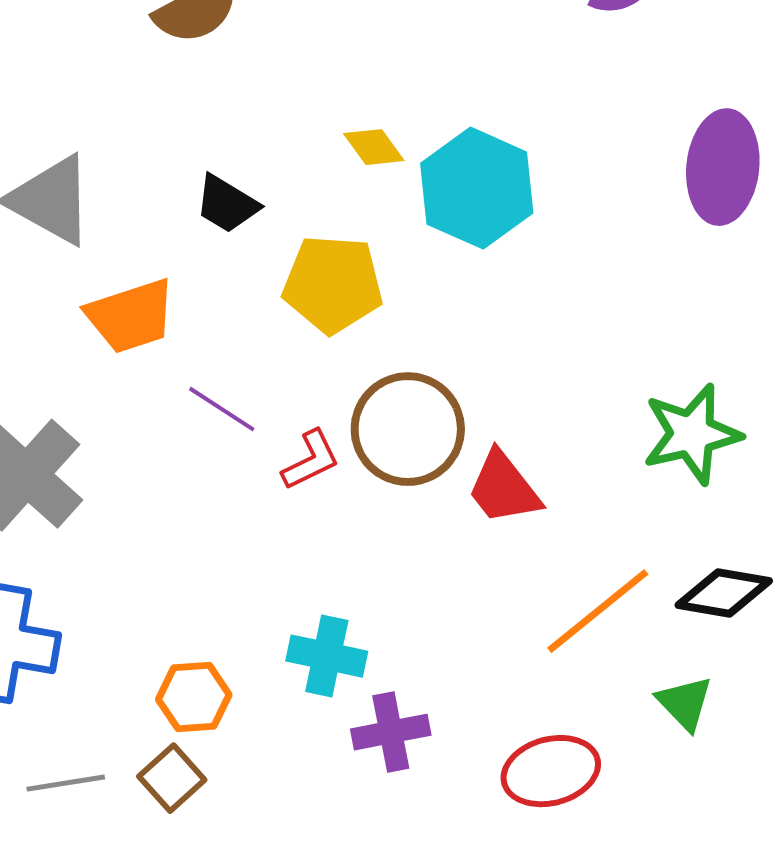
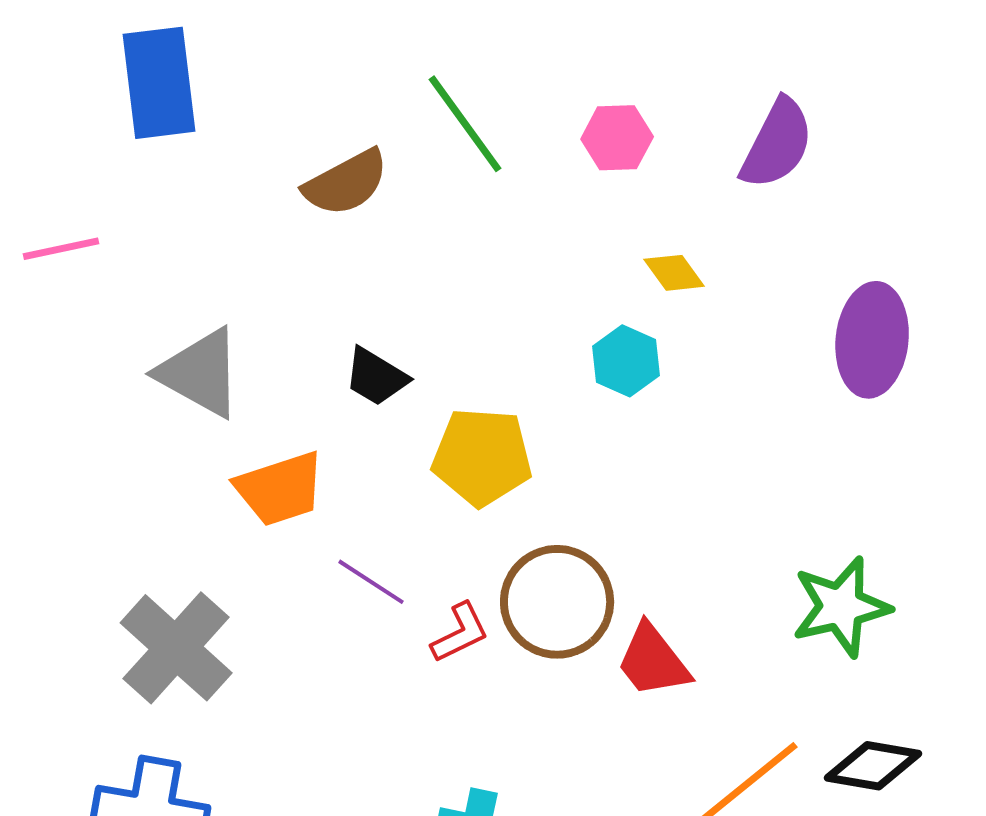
yellow diamond: (374, 147) -> (674, 273), moved
cyan hexagon: (477, 188) -> (626, 361), size x0.6

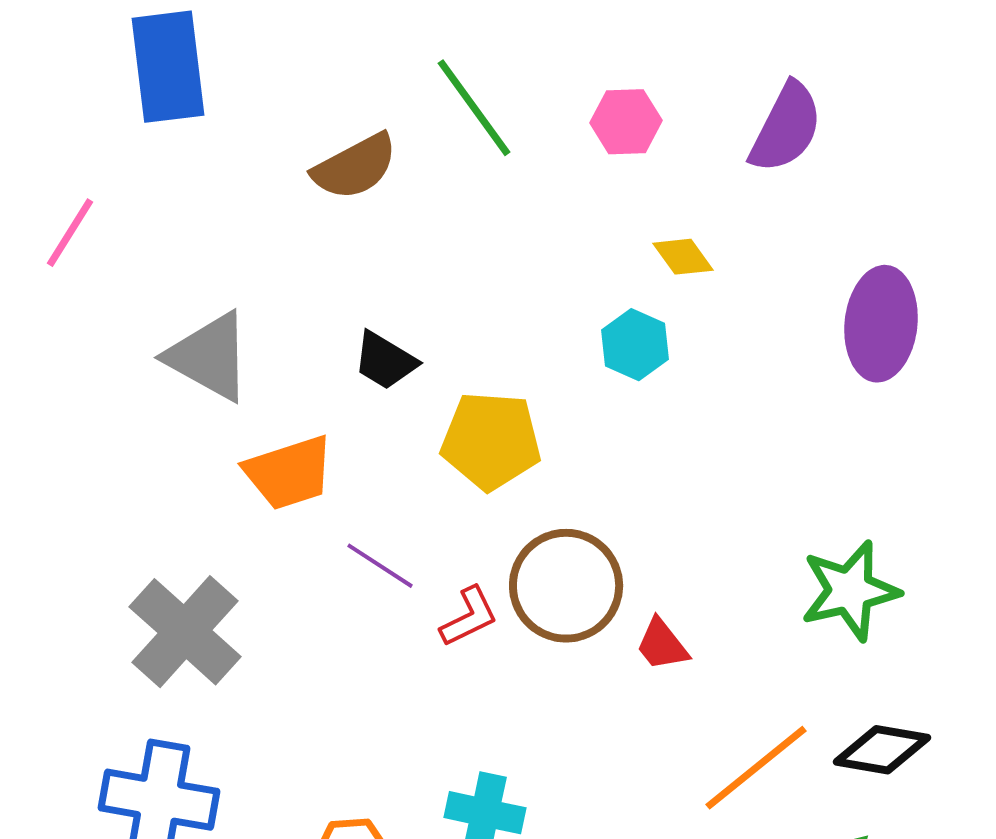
pink line: (61, 249) -> (70, 233), turned -46
red trapezoid: (653, 661) -> (662, 645), size x0.7

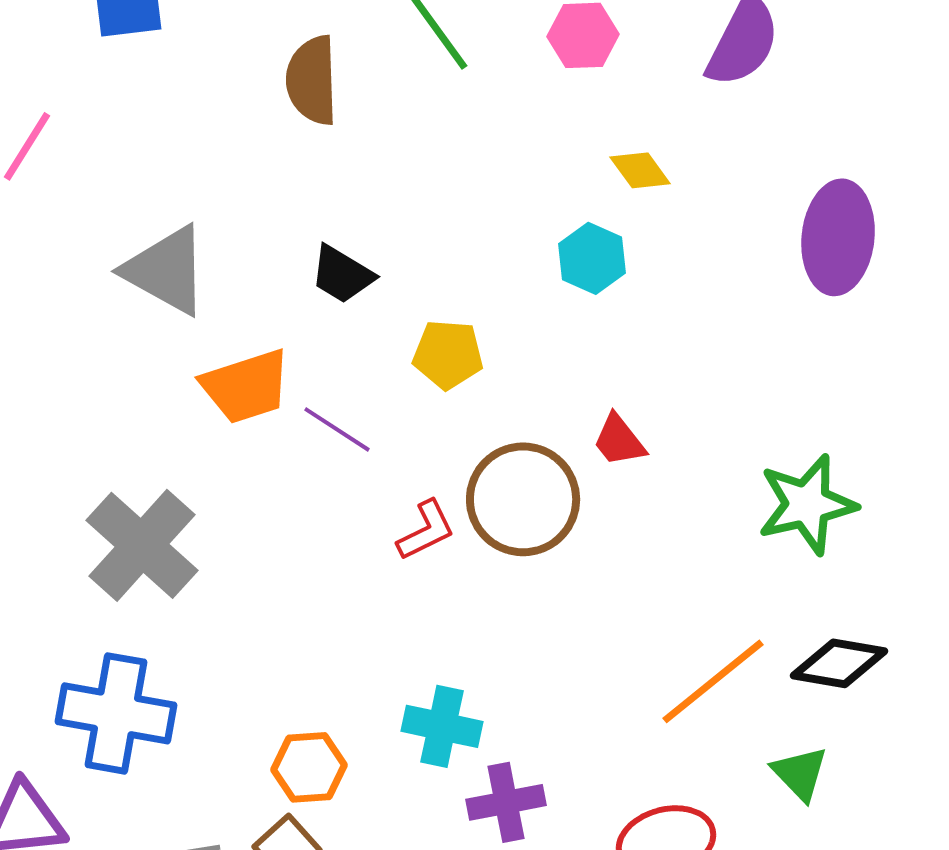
brown semicircle: (355, 167) -> (312, 80), turned 116
yellow pentagon: (491, 441) -> (448, 354), size x0.7
purple line: (380, 566) -> (337, 429), moved
red trapezoid: (662, 645) -> (619, 440), moved

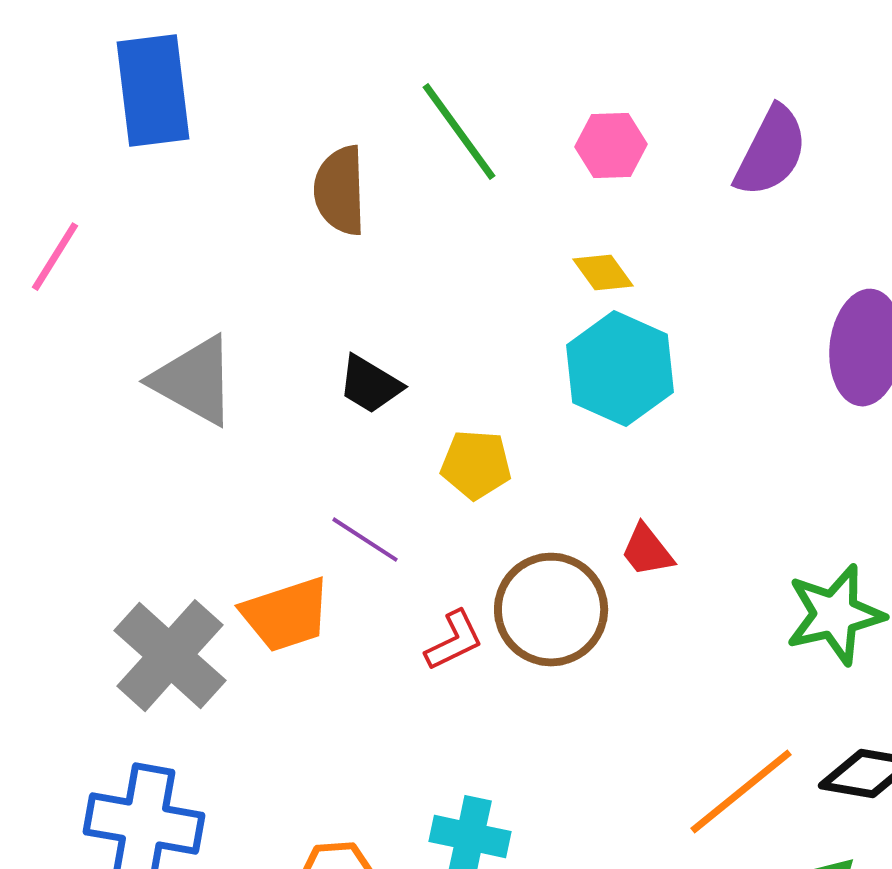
yellow diamond: (640, 170) -> (603, 273), moved
cyan hexagon: (592, 258) -> (620, 369), size x1.6
orange trapezoid: (246, 386) -> (286, 615), moved

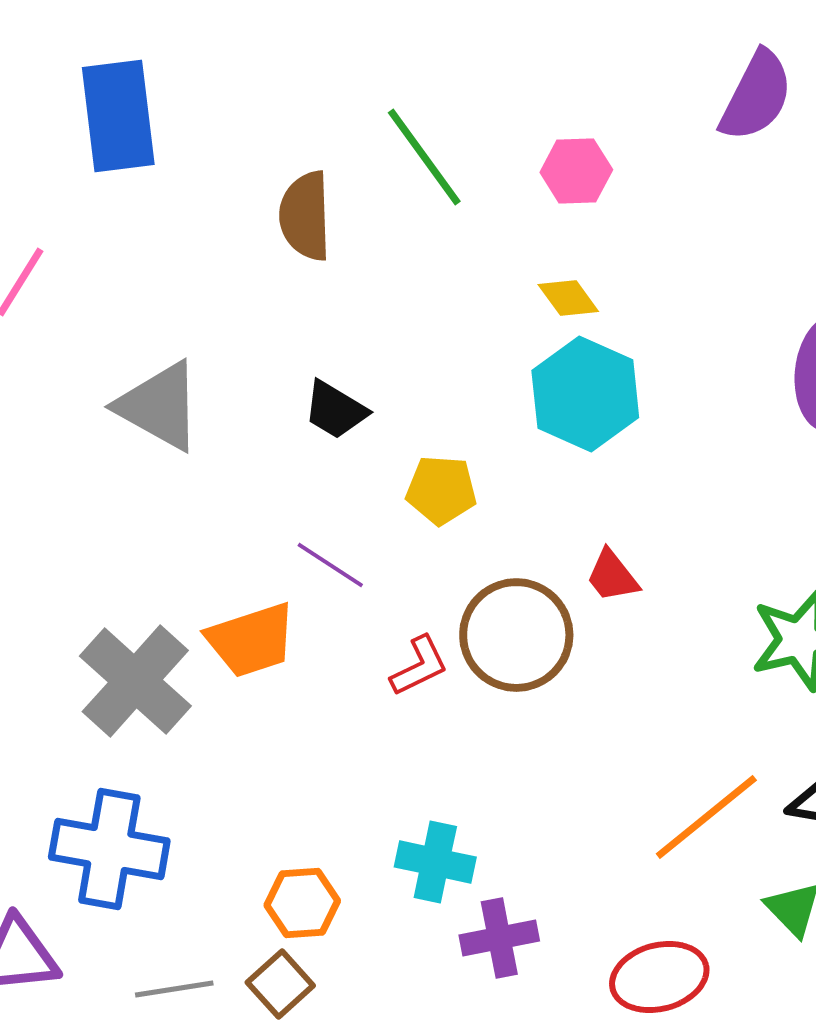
purple semicircle: (771, 152) -> (756, 96), moved

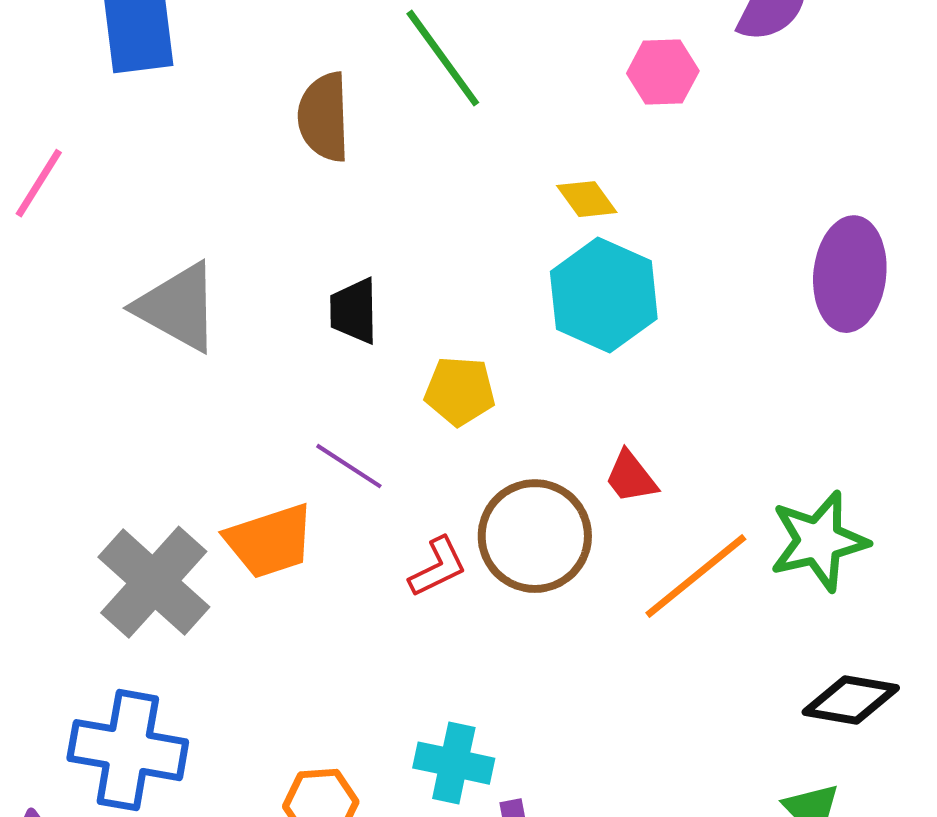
pink hexagon: (576, 171) -> (663, 72), moved
black trapezoid: (335, 410) -> (354, 311), turned 58
orange line: (706, 817) -> (696, 576), moved

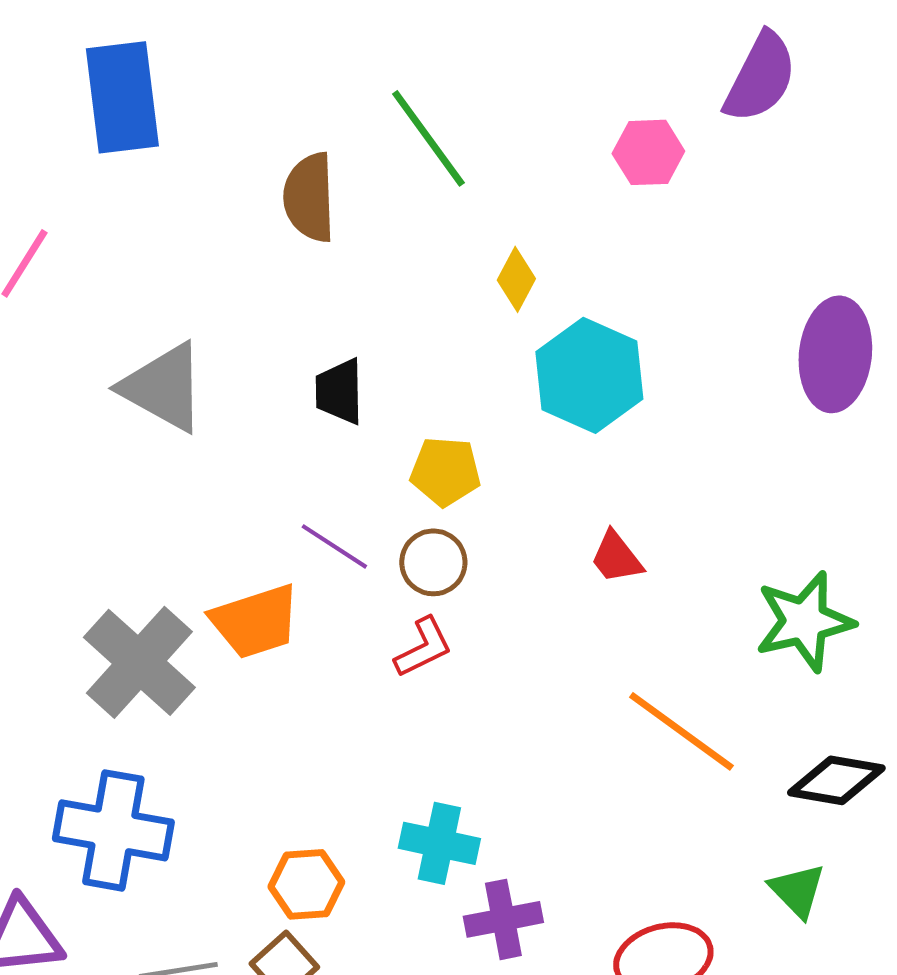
yellow diamond: (587, 199) -> (516, 279), moved, turned 64
brown circle: (535, 536) -> (433, 562), moved, size x0.6
orange line: (696, 576) -> (681, 731), moved, turned 75

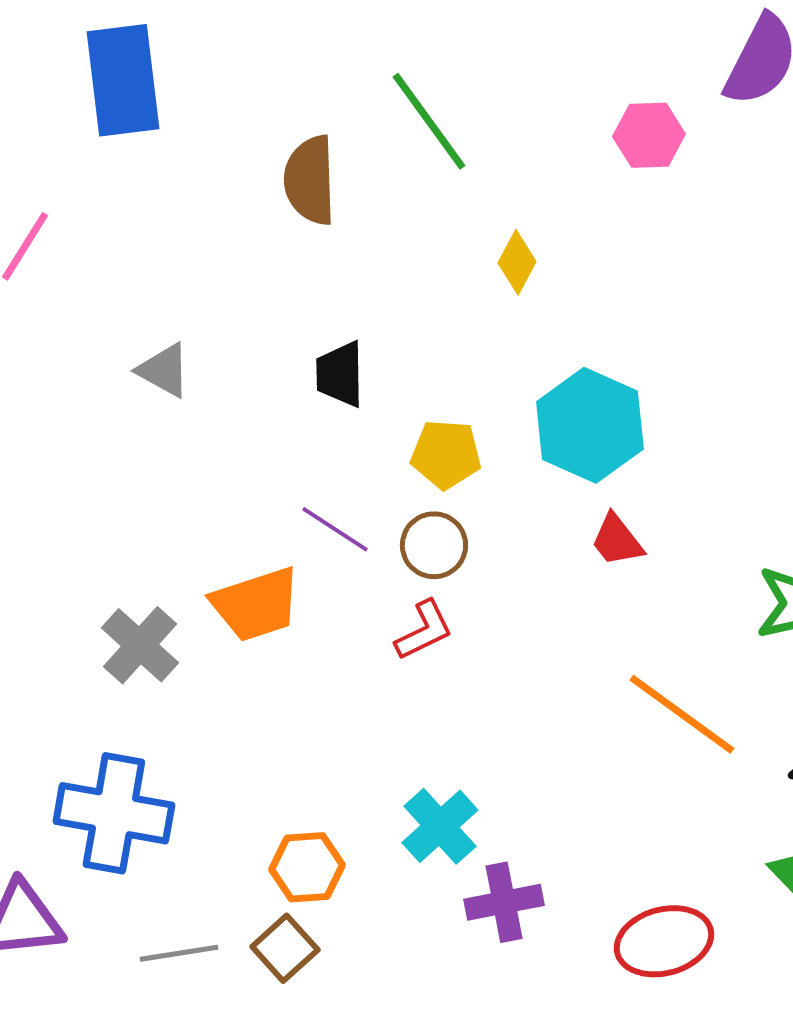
cyan hexagon: (589, 375) -> (590, 425), moved
gray triangle: (163, 387) -> (164, 370), size x0.6
gray cross: (139, 662) -> (140, 645), size x0.7
cyan cross: (439, 843) -> (440, 826), turned 36

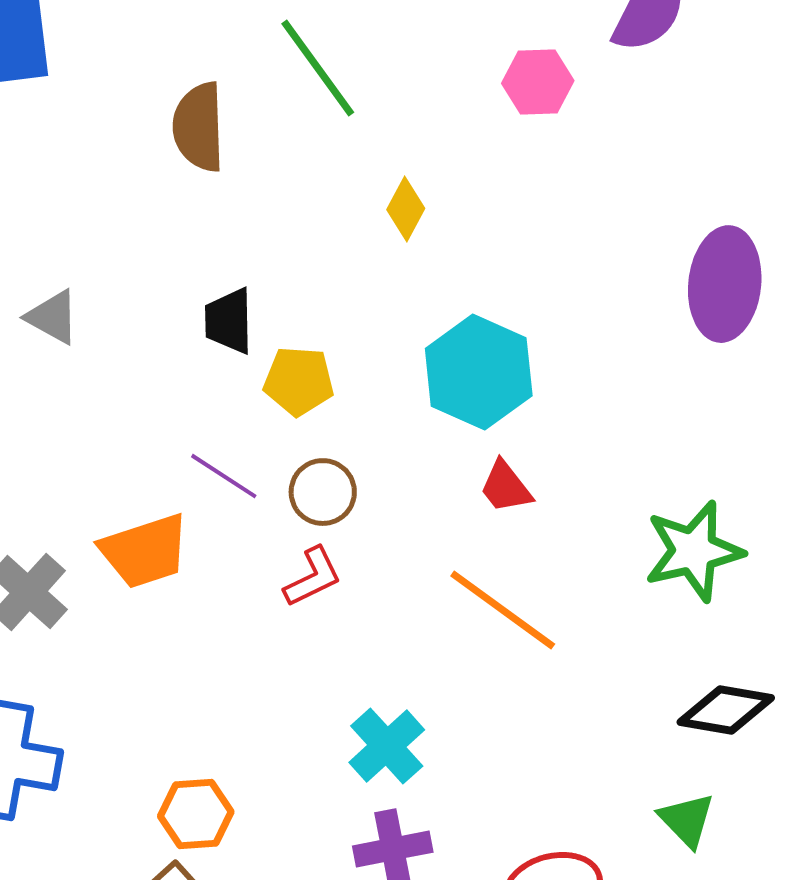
yellow pentagon: (446, 454) -> (299, 381), moved
orange line: (682, 714) -> (503, 610), moved
cyan cross: (440, 826) -> (387, 746), moved

